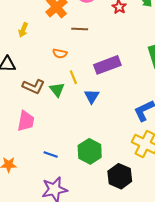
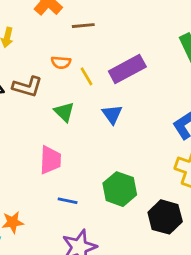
yellow line: (73, 77) -> (86, 76), moved
brown L-shape: (33, 87) -> (27, 87), moved
pink trapezoid: (26, 121) -> (50, 160), moved

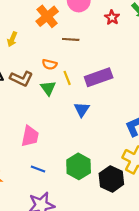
green triangle: (64, 112) -> (48, 88), moved
black hexagon: (165, 217) -> (111, 179), moved

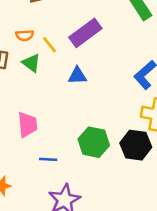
blue triangle: (82, 109) -> (77, 76), turned -49

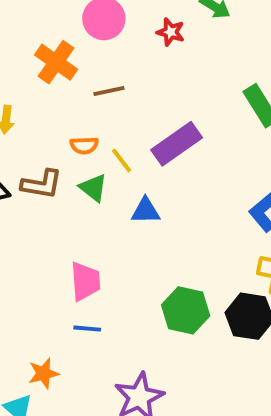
blue triangle: (77, 76) -> (146, 211), moved
blue line: (48, 159) -> (87, 329), moved

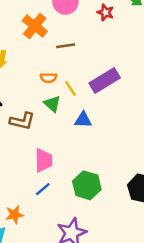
brown L-shape: (42, 184) -> (22, 121), moved
green hexagon: (186, 310) -> (87, 185), moved
blue line: (87, 329) -> (43, 189), turned -49

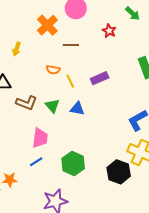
red star: (105, 12) -> (109, 31), moved
purple rectangle: (105, 80) -> (100, 78), size x0.7
green triangle: (52, 104) -> (52, 106), moved

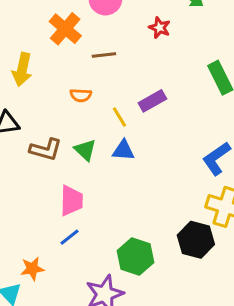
yellow arrow: (17, 49) -> (22, 69), size x1.5
yellow line: (70, 81) -> (119, 117), moved
green hexagon: (73, 163) -> (135, 257), moved

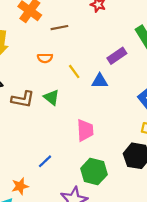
purple rectangle: (152, 101) -> (117, 56), moved
blue triangle: (123, 150) -> (100, 81), moved
pink trapezoid: (72, 201) -> (85, 130), moved

